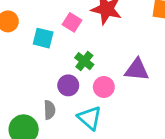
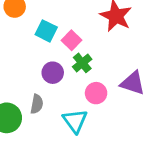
pink square: (72, 22) -> (72, 40), moved
purple circle: (68, 85) -> (53, 73), moved

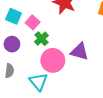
purple circle: (53, 73) -> (12, 44), moved
pink circle: (96, 93) -> (53, 60), size x1.5

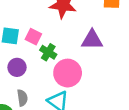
purple triangle: (79, 52) -> (92, 40), moved

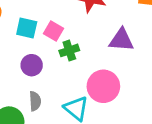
green cross: (48, 52) -> (69, 50), turned 35
pink circle: (68, 73) -> (103, 86), moved

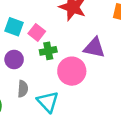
pink circle: (103, 86) -> (72, 71), moved
gray semicircle: (35, 101) -> (23, 89), moved

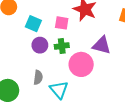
pink square: (37, 32) -> (62, 23), moved, turned -32
purple circle: (14, 59) -> (40, 45), moved

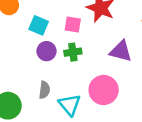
pink circle: (81, 64) -> (104, 90), moved

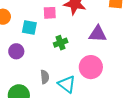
pink square: (73, 24) -> (50, 13), moved
purple circle: (47, 51) -> (16, 51), moved

